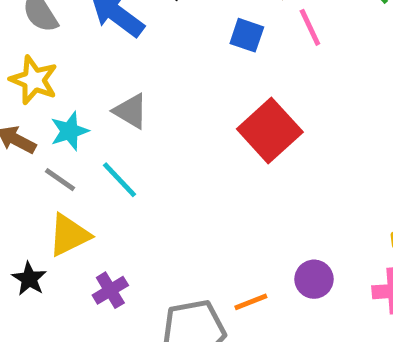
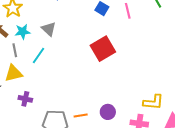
gray line: (60, 180) -> (15, 50), turned 32
cyan line: (119, 180) -> (38, 55), turned 66
purple cross: (110, 290) -> (25, 99), turned 32

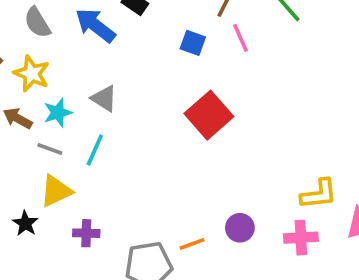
gray line: (15, 50) -> (50, 149), turned -48

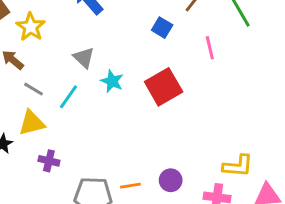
pink line: (240, 38) -> (210, 48), moved
cyan star: (58, 113) -> (112, 81), moved, turned 30

